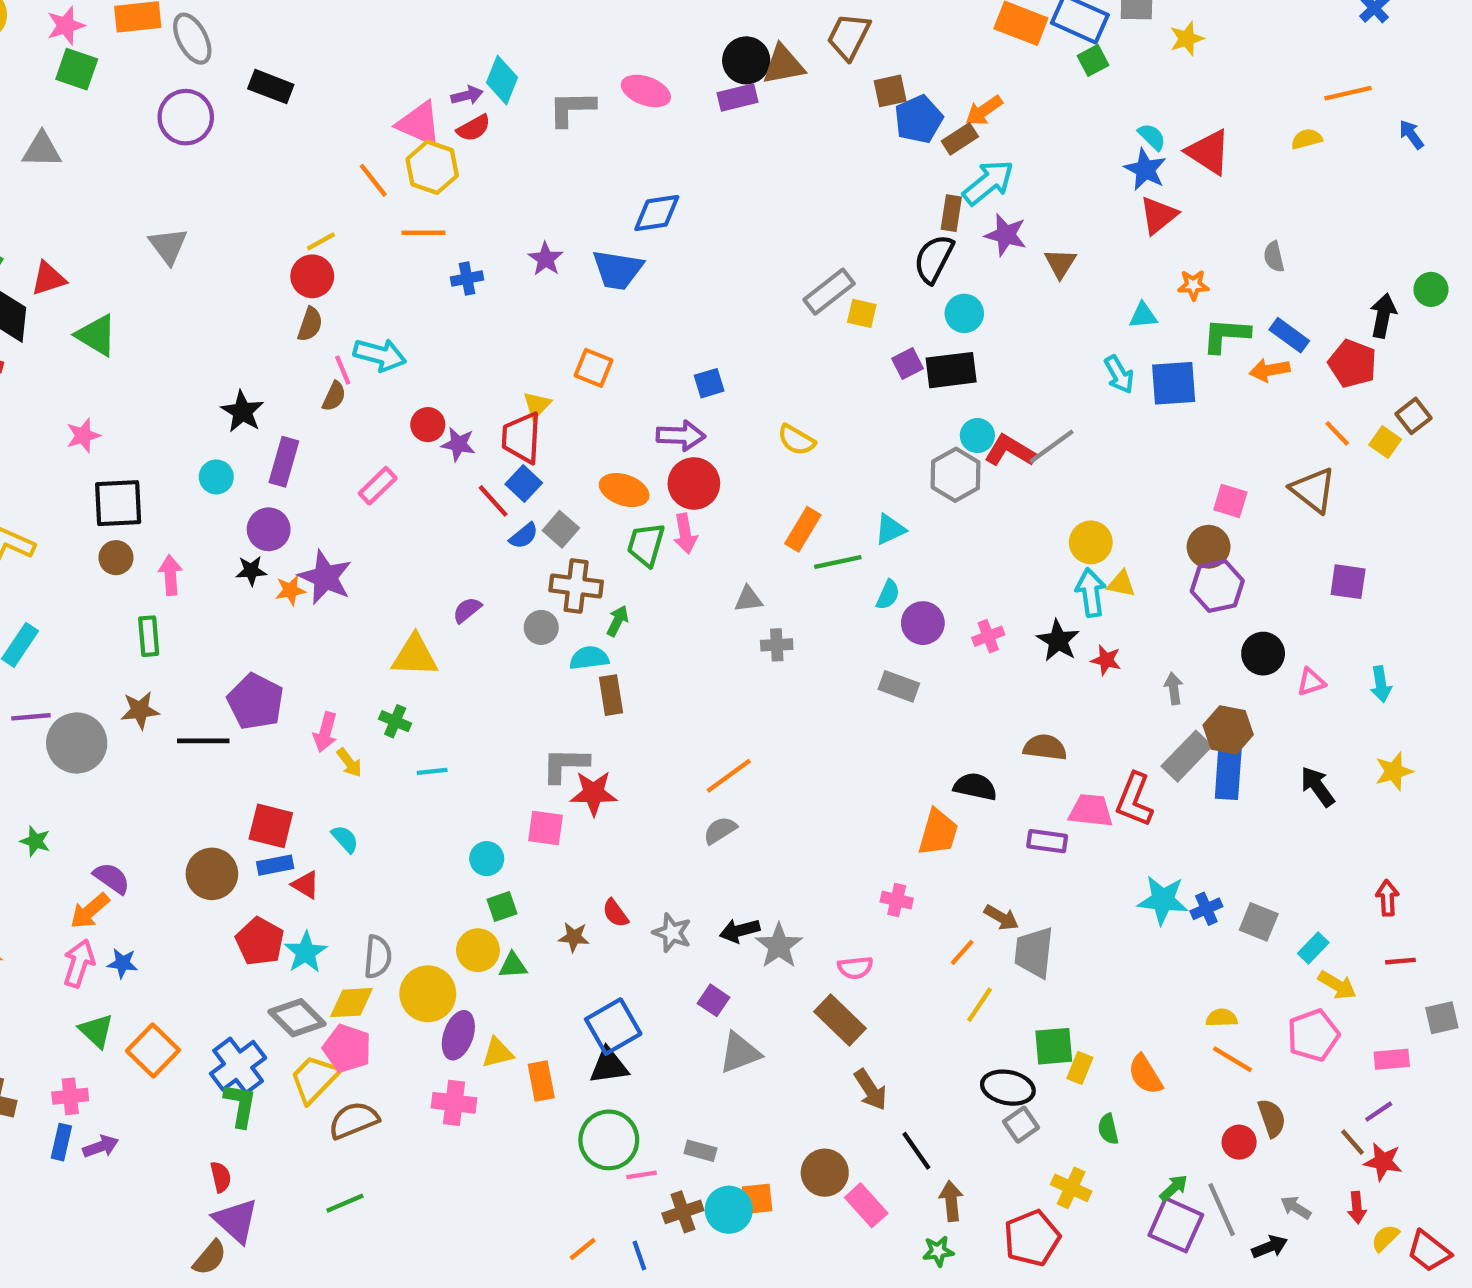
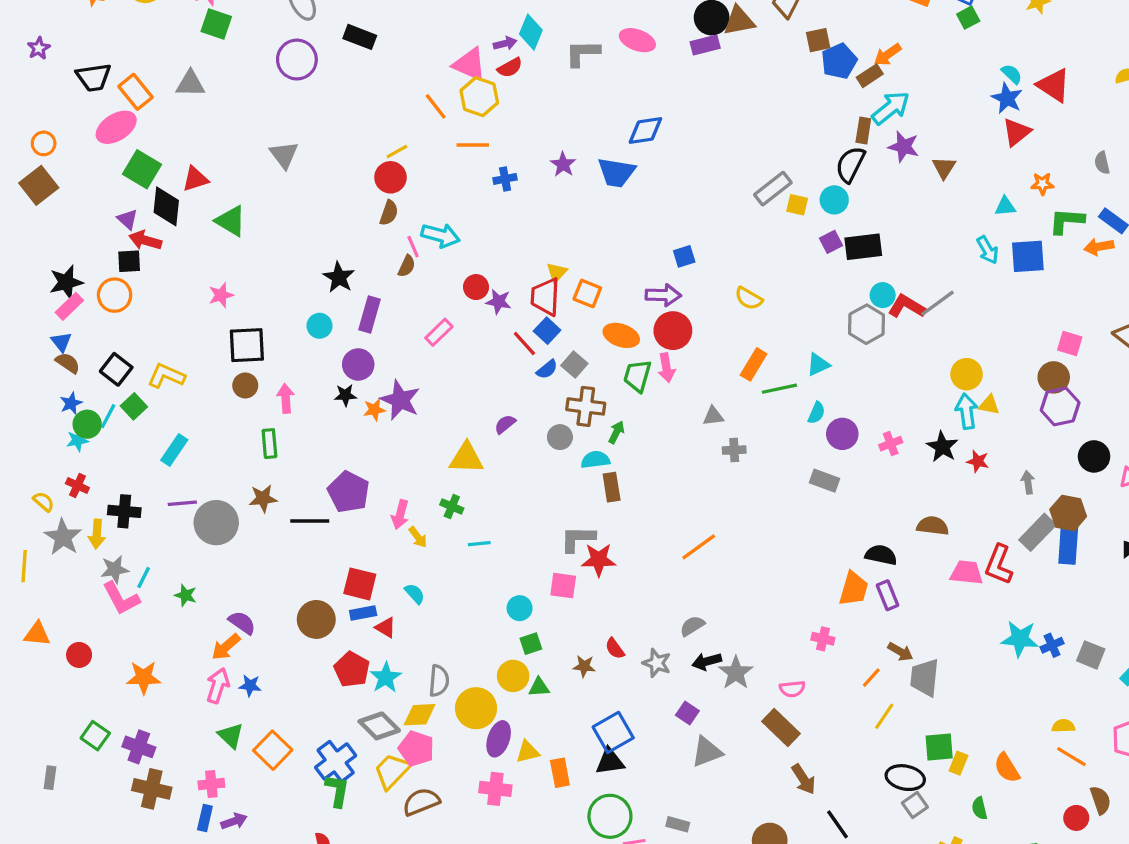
cyan circle: (964, 313) -> (834, 200), moved
orange square: (594, 368) -> (587, 293), moved
gray semicircle: (720, 830) -> (692, 626), moved
purple rectangle: (1047, 841) -> (887, 595), moved, turned 60

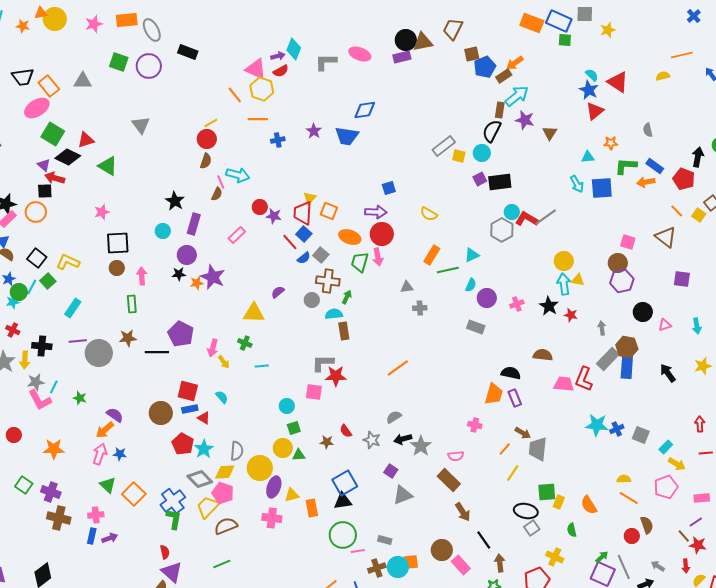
green square: (968, 18) -> (565, 40), turned 32
green square: (216, 24) -> (119, 62), moved
black diamond: (166, 206) -> (68, 157), turned -70

